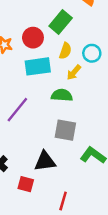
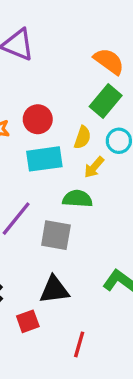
green rectangle: (61, 22) -> (106, 101), moved
gray square: (65, 130) -> (56, 235), moved
red square: (26, 184) -> (28, 321), turned -35

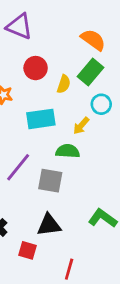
red circle: (38, 119) -> (36, 68), moved
yellow semicircle: (82, 137) -> (64, 84), moved
red square: (28, 321) -> (27, 250), turned 36

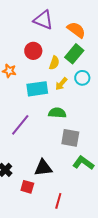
purple triangle: (19, 26) -> (43, 20), moved
yellow arrow: (81, 126) -> (61, 84), moved
gray square: (50, 181) -> (70, 138), moved

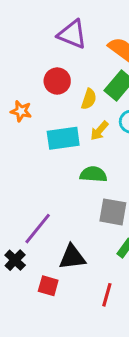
purple line: (20, 125) -> (38, 229), moved
red line: (58, 201) -> (107, 295), moved

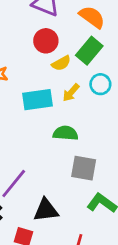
red circle: (57, 81) -> (46, 41), moved
yellow semicircle: (89, 99) -> (61, 63), turned 42

